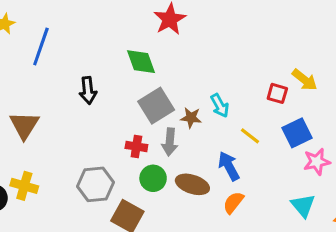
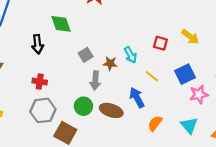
green diamond: (141, 62) -> (61, 24), moved
red square: (277, 93) -> (160, 43), moved
gray square: (156, 106) -> (86, 55), size x0.6
red cross: (136, 146) -> (40, 82), moved
orange semicircle: (233, 203) -> (155, 123), moved

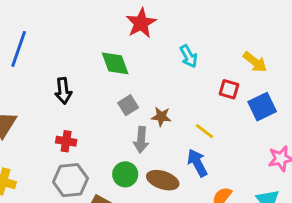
green diamond: (61, 24) -> (115, 63), moved
yellow arrow: (190, 37) -> (255, 62), moved
cyan arrow: (130, 55) -> (189, 56), moved
blue square: (185, 74) -> (262, 107), moved
yellow line: (152, 76) -> (204, 131), moved

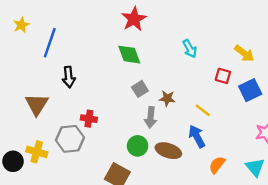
red star: (141, 23) -> (134, 19), moved
black arrow: (63, 91) -> (69, 77), moved
gray hexagon: (70, 180) -> (70, 139), moved

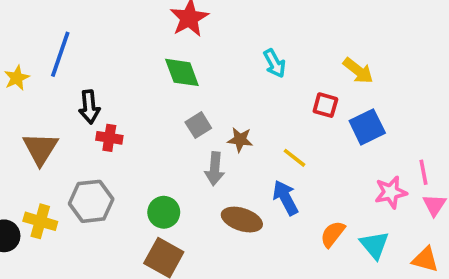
yellow star: (21, 25) -> (17, 78), moved
red cross: (89, 119) -> (109, 138), moved
green circle: (138, 146) -> (164, 212), moved
orange semicircle: (217, 165) -> (333, 234), moved

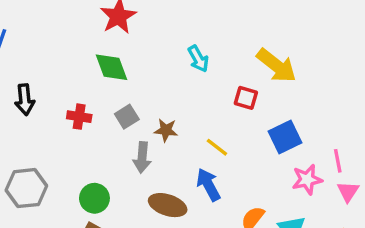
yellow arrow: (358, 71) -> (276, 66), size x1.4
blue square: (367, 127) -> (285, 137), moved
red cross: (109, 138) -> (79, 117), moved

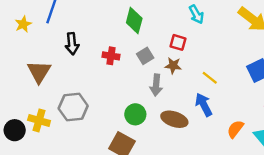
green diamond: (111, 67) -> (134, 20), turned 35
red square: (246, 98) -> (178, 42), moved
green circle: (94, 198) -> (135, 114), moved

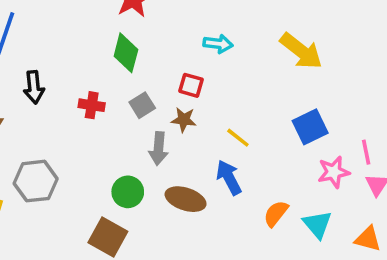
cyan arrow: (196, 14) -> (218, 44), turned -54

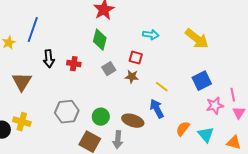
red cross: (92, 105) -> (74, 64), moved
gray arrow: (158, 149) -> (118, 140), moved
gray hexagon: (36, 181) -> (67, 112), moved

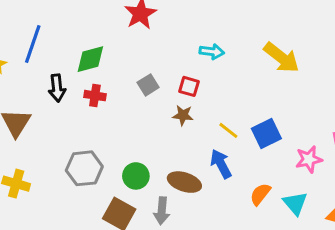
green diamond: (100, 40) -> (90, 59), moved, turned 60
gray square: (109, 69) -> (148, 85), moved
blue square: (202, 81) -> (266, 133), moved

